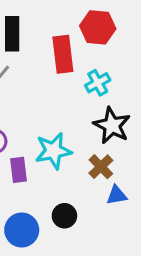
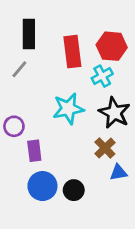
red hexagon: (98, 27) -> (112, 46), moved
cyan star: (53, 151) -> (68, 109), moved
blue circle: (22, 230) -> (42, 186), moved

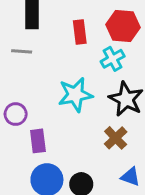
red rectangle: (72, 52) -> (80, 32), size x0.7
gray line: (19, 69) -> (22, 51), turned 54
blue triangle: (119, 172) -> (130, 177), moved, turned 30

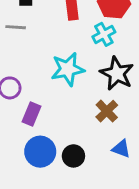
purple rectangle: (38, 141) -> (32, 114), turned 30

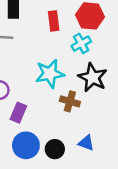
brown cross: (107, 111) -> (70, 101), moved, turned -30
blue triangle: (121, 149) -> (86, 143), moved

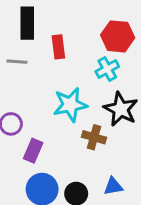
red rectangle: (54, 21) -> (58, 47), moved
blue triangle: (86, 143) -> (113, 186), turned -30

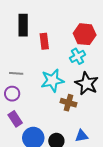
gray line: (17, 62) -> (16, 73), moved
purple rectangle: (33, 151) -> (15, 119), moved, turned -56

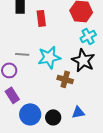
cyan cross: (78, 56) -> (88, 36), moved
gray line: (16, 73) -> (22, 54), moved

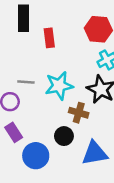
blue triangle: (78, 112) -> (95, 153), size x1.6
black circle: (53, 117) -> (64, 136), moved

